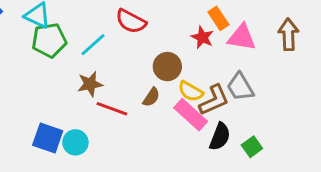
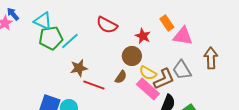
brown arrow: (288, 34) -> (211, 58), moved
red star: (202, 37) -> (143, 36), moved
cyan line: (93, 45) -> (70, 41), moved

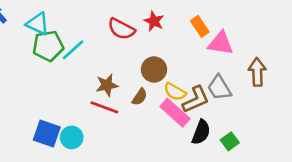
red star: (143, 36) -> (154, 21), moved
brown star: (79, 68) -> (107, 85), moved

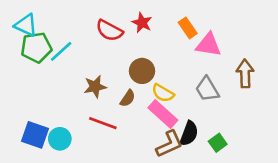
brown L-shape: (196, 100) -> (169, 144), moved
red line: (104, 107) -> (103, 123), moved

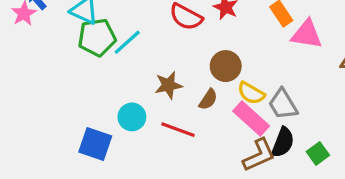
gray trapezoid: (207, 89) -> (283, 104), moved
cyan circle: (60, 139) -> (132, 117), moved

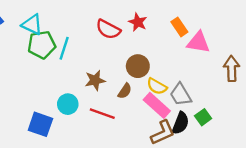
cyan line: (127, 42) -> (64, 48), turned -30
green square: (318, 153) -> (203, 117), moved

